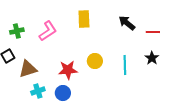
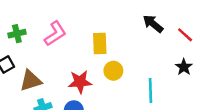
yellow rectangle: (84, 19) -> (100, 44), moved
red line: (153, 32) -> (185, 35), turned 40
cyan line: (125, 65) -> (150, 90), moved

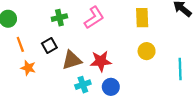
yellow rectangle: (100, 44) -> (142, 18), moved
red star: (80, 82) -> (101, 61), moved

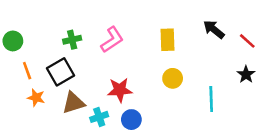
black square: (49, 46) -> (61, 72), size x1.5
brown triangle: (72, 60) -> (73, 103), moved

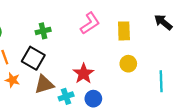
pink L-shape: (112, 40) -> (90, 23), moved
black square: (61, 72) -> (33, 58), turned -30
red star: (120, 90) -> (83, 74), turned -30

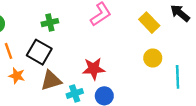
yellow rectangle: (124, 31) -> (149, 23), moved, turned -42
yellow circle: (128, 64) -> (153, 58), moved
red star: (83, 74) -> (94, 69), turned 30

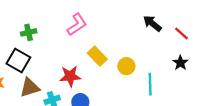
yellow rectangle: (149, 23) -> (97, 56), moved

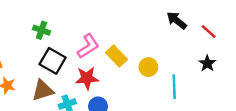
pink L-shape: (77, 25) -> (88, 46), moved
green cross: (29, 32) -> (41, 30), turned 32
black square: (18, 61) -> (53, 61), moved

